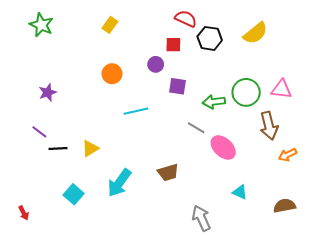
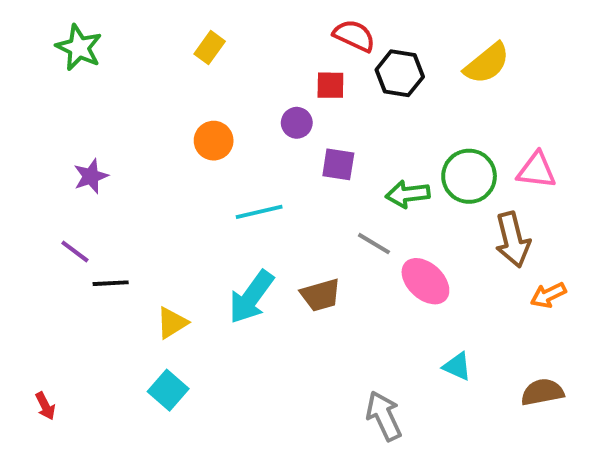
yellow triangle: (90, 149) -> (172, 323), moved
brown trapezoid: (168, 172) -> (321, 295), moved
cyan arrow: (119, 183) -> (251, 297), moved
cyan square: (74, 194) -> (168, 390), moved

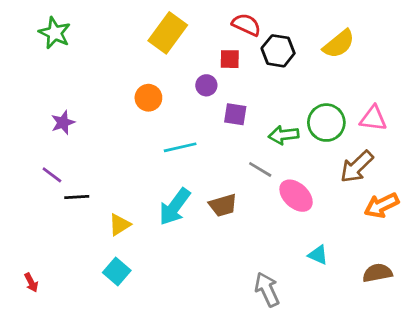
yellow rectangle: (210, 48) -> (168, 33), moved, size x1.8
brown arrow: (513, 240) -> (357, 167), turned 60
orange arrow: (548, 295) -> (382, 205), size x1.4

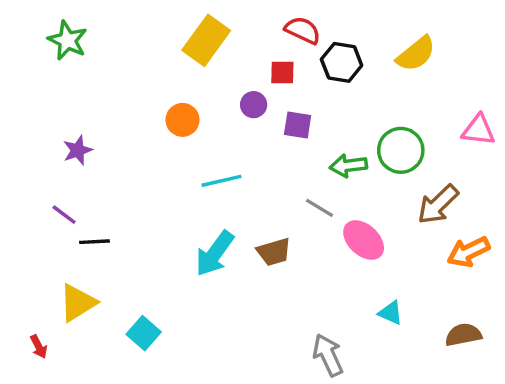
purple square: (235, 114) -> (298, 125), moved
pink triangle: (373, 118) -> (479, 130), moved
yellow triangle: (119, 225) -> (78, 303), moved, size x1.4

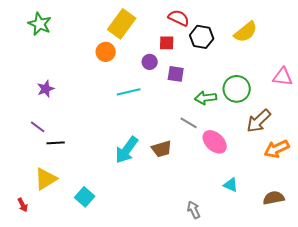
orange circle: (183, 120) -> (106, 52), moved
cyan line: (221, 181) -> (129, 92), moved
gray arrow: (328, 355) -> (194, 210), size x0.7

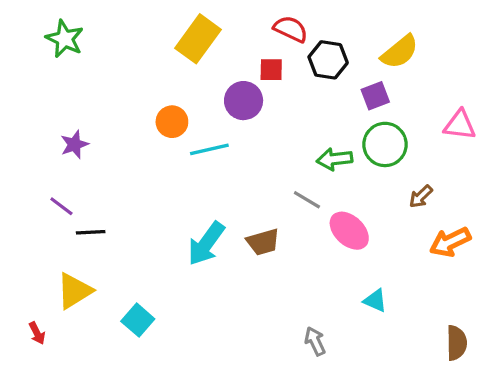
orange circle: (106, 52) -> (172, 122), moved
purple circle: (150, 62) -> (244, 101), size x1.5
purple square: (176, 74) -> (375, 96), moved, turned -30
brown arrow: (259, 121) -> (421, 197), size x0.6
brown semicircle: (274, 198) -> (457, 343), moved, turned 100

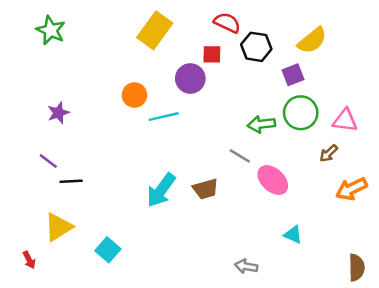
pink triangle: (460, 125) -> (345, 120), moved
gray arrow: (315, 341) -> (246, 266), turned -55

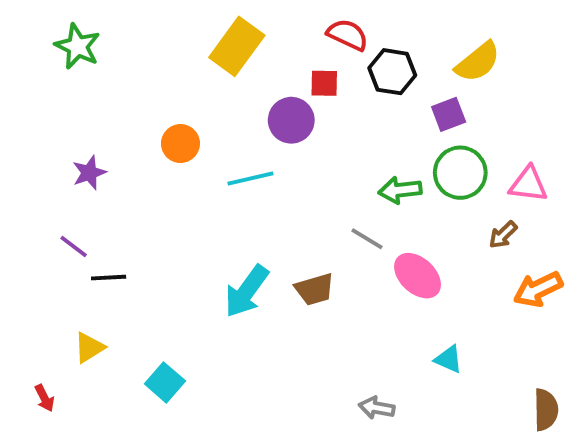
orange circle: (134, 95) -> (180, 144), moved
yellow triangle: (58, 227) -> (89, 348), size x0.7

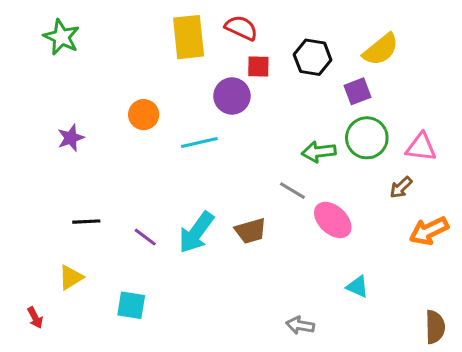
red semicircle: (348, 35) -> (241, 28), moved
yellow rectangle: (237, 46) -> (189, 37), turned -42
purple line: (74, 246) -> (145, 237), moved
cyan square: (165, 382) -> (131, 305), turned -32

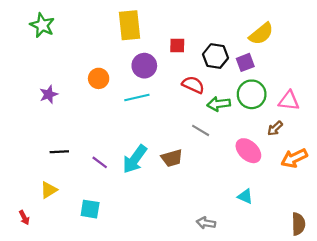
red semicircle: (241, 28) -> (193, 85), moved
black hexagon: (313, 57) -> (215, 56), moved
purple circle: (232, 96) -> (144, 66), moved
pink ellipse: (333, 220) -> (248, 151), moved

